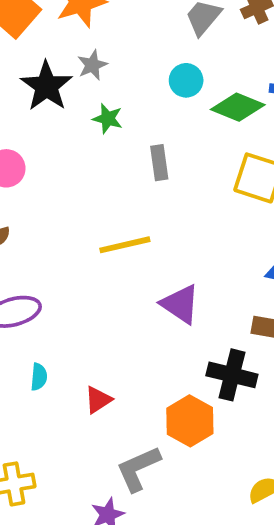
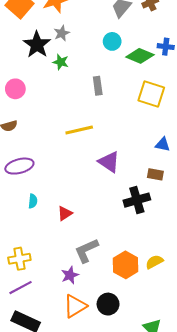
green star: (108, 119) -> (61, 62), moved
black cross: (232, 375) -> (137, 200), turned -30
orange hexagon: (190, 421) -> (126, 265), moved

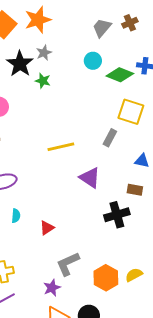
gray rectangle: (98, 86) -> (110, 138), moved, turned 36

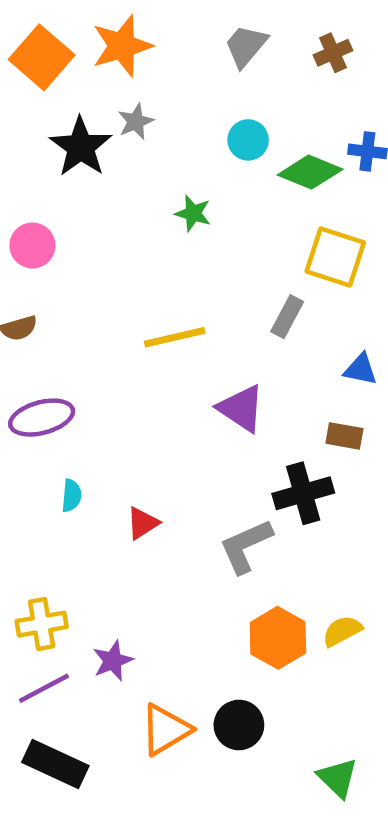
gray trapezoid: (102, 28) -> (246, 46), moved
green star: (43, 81) -> (193, 213), moved
gray L-shape: (68, 264) -> (246, 546), moved
purple star: (52, 288) -> (113, 661), moved

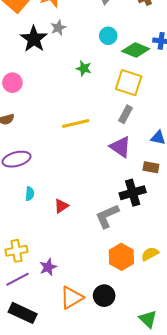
yellow square: (335, 257) -> (129, 83), moved
purple triangle: (241, 408) -> (120, 147), moved

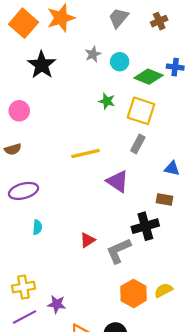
gray star: (58, 28) -> (93, 54), moved
green star: (84, 68) -> (107, 101), moved
purple triangle: (120, 147) -> (118, 181), moved
red triangle: (61, 206) -> (88, 240), moved
purple star: (48, 267) -> (57, 304), turned 30

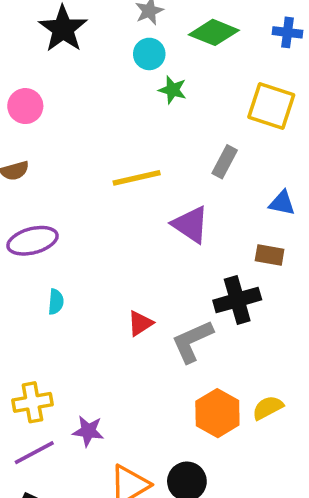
cyan circle: (120, 62) -> (149, 54), moved
green diamond: (148, 77) -> (214, 32), moved
yellow square: (141, 111) -> (271, 106), moved

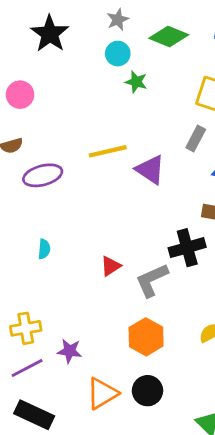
gray rectangle: (225, 162) -> (196, 139), moved
purple triangle: (191, 225) -> (150, 170), moved
purple ellipse: (32, 241) -> (43, 175), moved
orange hexagon: (217, 413) -> (146, 337), moved

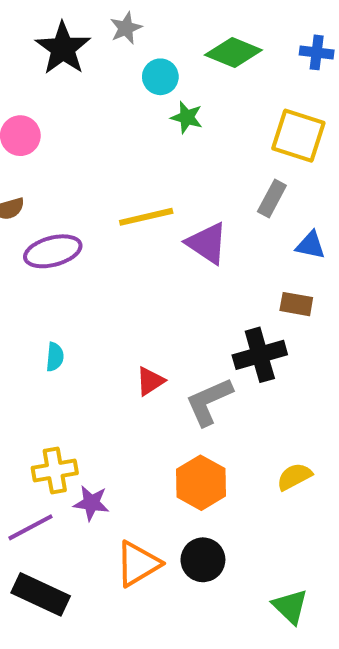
gray star: (118, 20) -> (126, 28), moved
yellow cross: (26, 328) -> (55, 471), moved

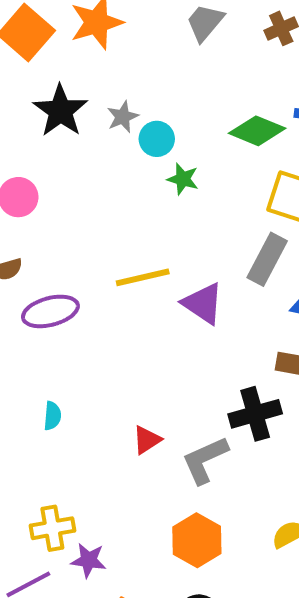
gray star: (126, 28) -> (123, 117), moved
green diamond: (233, 52) -> (257, 131), moved
gray rectangle: (272, 199) -> (267, 259), size x1.4

